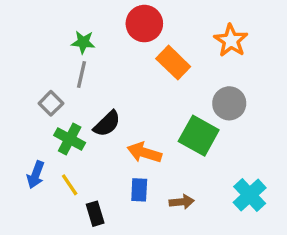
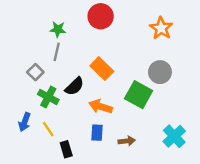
orange rectangle: (173, 63) -> (102, 69), moved

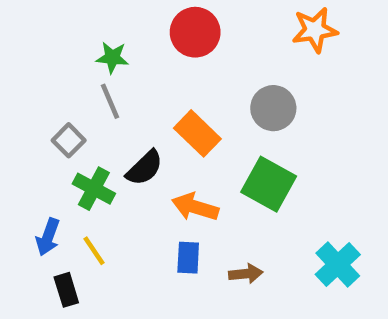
orange star: (161, 28) -> (315, 30), moved, turned 30
gray line: (57, 52) -> (110, 101), turned -36
gray circle: (160, 72) -> (273, 108), moved
black rectangle: (66, 149) -> (66, 290), moved

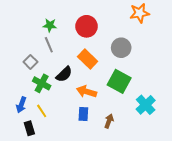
red circle: (195, 32) -> (86, 26), moved
cyan cross: (338, 265) -> (146, 105), moved
brown arrow: (246, 274) -> (109, 121), turned -64

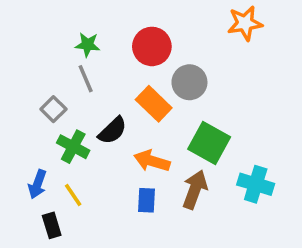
gray circle: (121, 48) -> (189, 82), moved
cyan cross: (146, 105) -> (256, 184), turned -30
brown arrow: (109, 121) -> (195, 190), moved, size x1.5

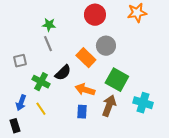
red circle: (152, 46) -> (95, 15), moved
gray square: (53, 109) -> (20, 61), moved, turned 32
black rectangle: (52, 225) -> (15, 126), moved

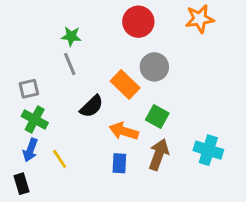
green square: (117, 80) -> (157, 117), moved, size x0.7
green cross: (41, 82) -> (35, 119), moved

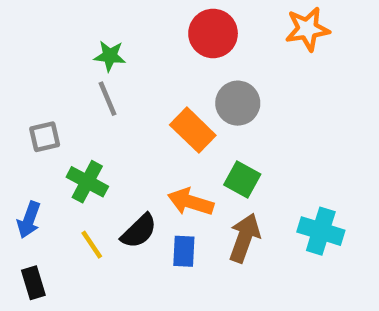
black semicircle: (92, 106) -> (139, 231), moved
green cross: (35, 119) -> (87, 182), moved
blue arrow: (30, 150) -> (29, 220), moved

